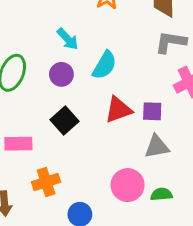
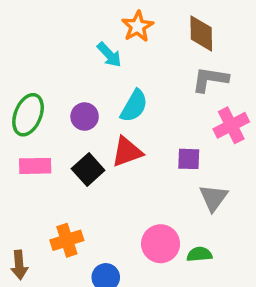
cyan arrow: (68, 39) -> (109, 55), moved
red triangle: (118, 110) -> (127, 152), moved
pink rectangle: (18, 144) -> (35, 166), moved
gray triangle: (157, 147) -> (214, 198), moved, turned -44

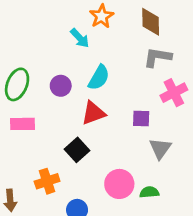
black square: (88, 170) -> (77, 150), moved

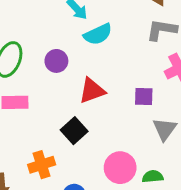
cyan semicircle: (99, 78) -> (98, 34), moved, turned 35

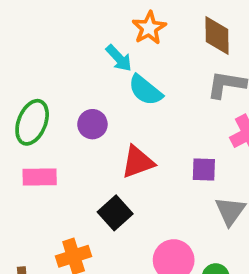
cyan semicircle: (98, 34) -> (145, 90), turned 64

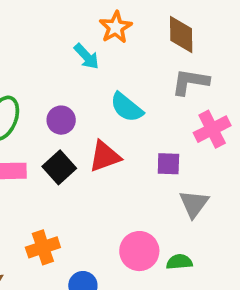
cyan semicircle: (145, 90) -> (127, 107), moved
black square: (115, 213) -> (59, 167), moved

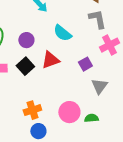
gray L-shape: (190, 82) -> (97, 19), turned 70
purple square: (168, 164) -> (85, 64), turned -32
orange cross: (43, 247) -> (32, 110), moved

